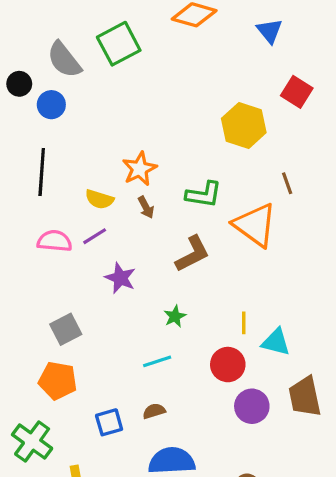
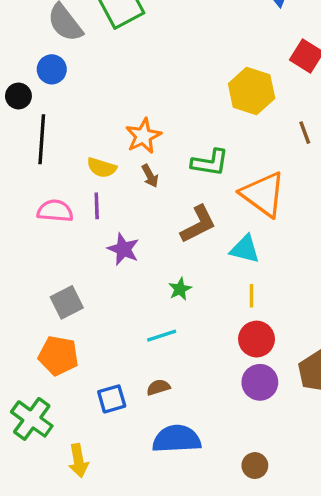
black circle: (19, 84) -> (18, 96), moved
brown line: (287, 183) -> (305, 133), moved
purple line: (95, 236) -> (97, 206), turned -60
cyan triangle: (276, 342) -> (245, 249), moved
red circle: (228, 365) -> (256, 339), moved

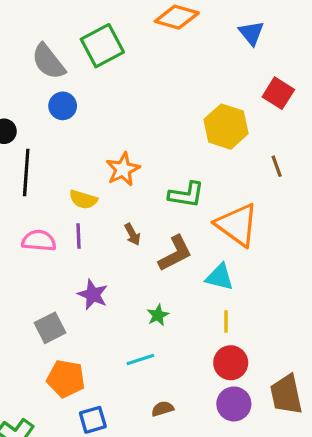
blue circle: (52, 69) -> (63, 106), moved
brown arrow: (150, 176) -> (132, 234), moved
purple star: (123, 249) -> (93, 295), moved
orange pentagon: (58, 356) -> (66, 379), moved
brown semicircle: (158, 387) -> (163, 409), moved

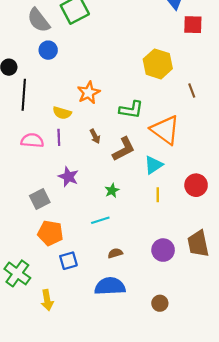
red square: (278, 93) -> (193, 25), moved, turned -30
cyan triangle: (220, 277) -> (153, 165), turned -48
red circle: (231, 363) -> (196, 185), moved

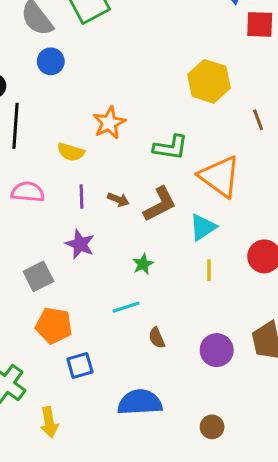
brown arrow: (95, 136) -> (118, 200), moved, turned -40
purple line: (59, 137) -> (81, 197), moved
brown semicircle: (115, 253) -> (157, 338), moved, turned -96

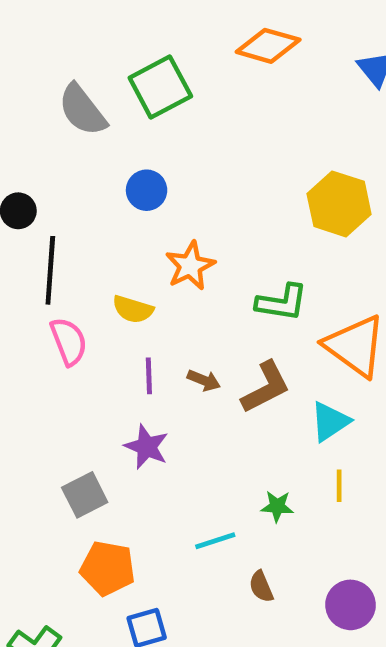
blue circle: (51, 61) -> (147, 190), moved
pink semicircle: (28, 192) -> (69, 341), moved, turned 64
green star: (143, 264) -> (277, 506), moved, turned 30

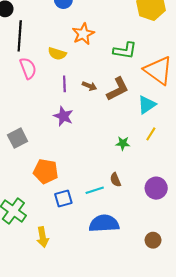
yellow line: (339, 486) -> (151, 134), turned 32
gray square: (85, 495) -> (18, 138), moved
cyan line: (215, 541) -> (95, 190), moved

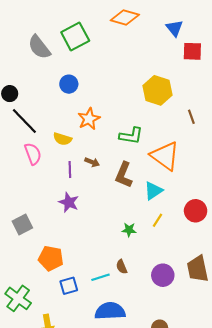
black line: (20, 36) -> (24, 121), turned -48
brown arrow: (89, 86) -> (92, 162), moved
brown L-shape: (118, 89) -> (124, 175), turned 140

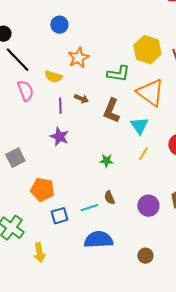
yellow hexagon: (158, 90) -> (147, 50), moved
cyan triangle: (153, 191) -> (139, 126), turned -30
green star: (129, 230) -> (106, 161), moved

